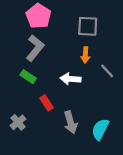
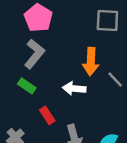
gray square: (88, 26) -> (107, 21), moved
orange arrow: (85, 55) -> (91, 62), size x1.5

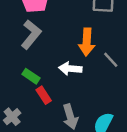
green rectangle: (27, 86) -> (31, 76), moved

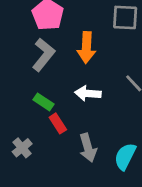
orange arrow: (87, 42) -> (86, 48), moved

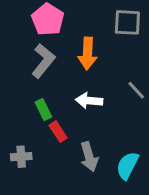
green rectangle: (43, 102) -> (43, 109), turned 30
gray cross: (22, 148) -> (21, 157), turned 36

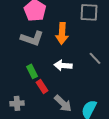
gray L-shape: (43, 61) -> (32, 38), turned 70
gray arrow: (89, 157) -> (63, 103), turned -30

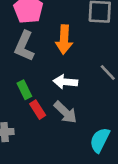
gray L-shape: (32, 38) -> (24, 46), turned 95
gray arrow: (63, 103) -> (65, 112), moved

